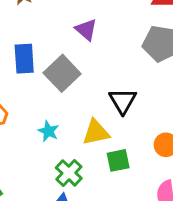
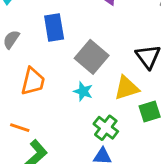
gray square: (62, 73) -> (92, 57), moved

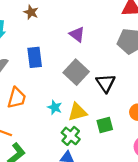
gray square: (92, 57) -> (76, 72), moved
yellow triangle: (127, 88) -> (77, 112), moved

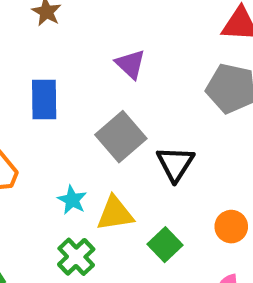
green square: (105, 125) -> (165, 245), turned -35
green cross: (71, 136) -> (76, 257), moved

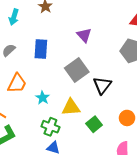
cyan star: (72, 200) -> (43, 98), moved
green cross: (76, 257) -> (50, 127), turned -30

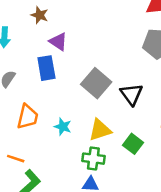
purple triangle: (84, 35) -> (58, 42), moved
green cross: (50, 127) -> (93, 159), moved

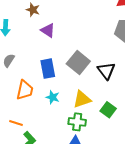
blue rectangle: (46, 68) -> (48, 69), moved

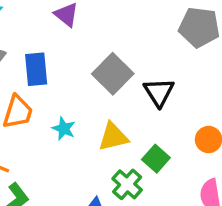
blue rectangle: (48, 69) -> (36, 69), moved
green cross: (77, 122) -> (127, 184), moved, turned 30

